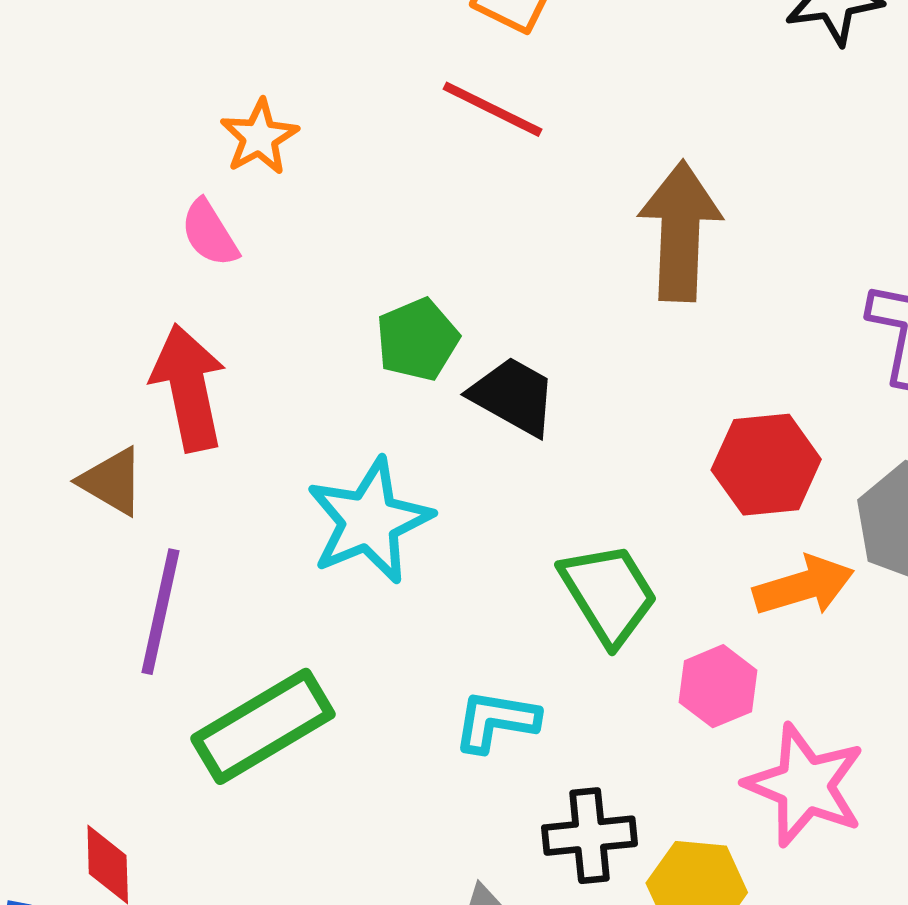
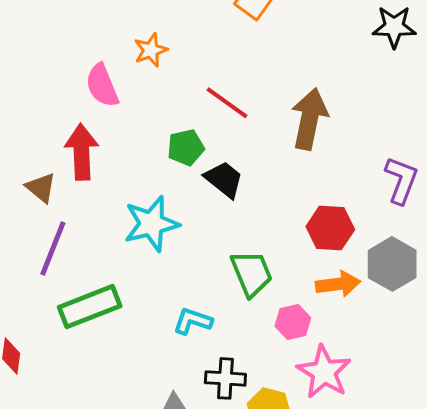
red line: (492, 109) -> (227, 103), moved
orange star: (259, 137) -> (151, 50), moved
pink semicircle: (210, 233) -> (102, 85), size x1.4

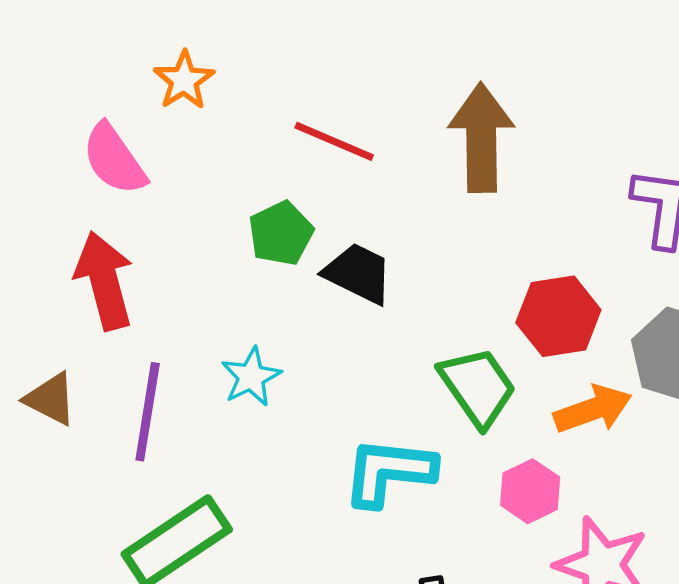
brown triangle: (41, 188) -> (50, 399), moved
cyan star: (151, 224) -> (251, 377), size x0.6
purple line: (53, 249) -> (148, 412), moved
green trapezoid: (252, 273) -> (478, 387), moved
cyan L-shape: (193, 321) -> (389, 472), moved, size x1.4

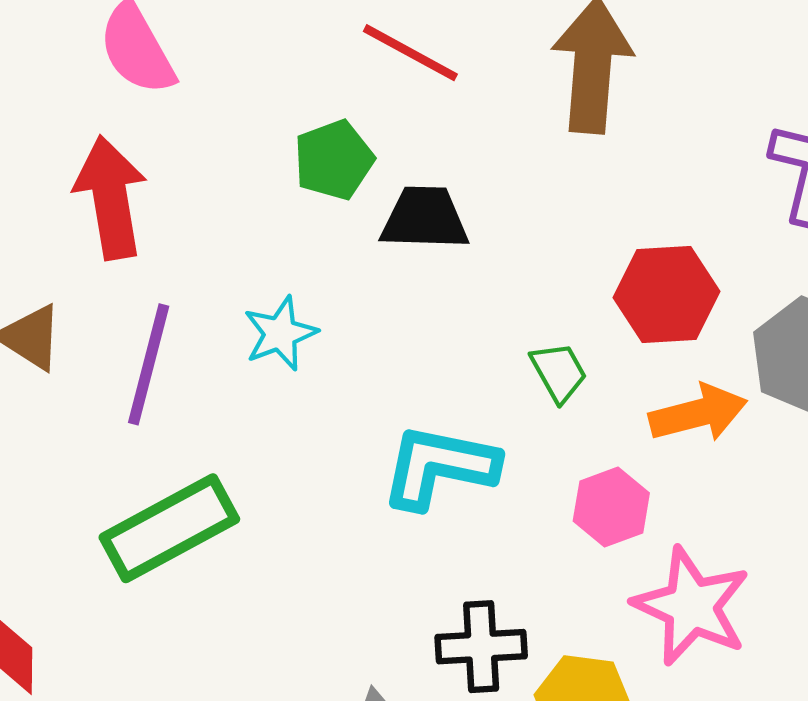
black trapezoid: (358, 273) -> (425, 218), turned -30
green trapezoid: (478, 387) -> (559, 372), size x0.6

